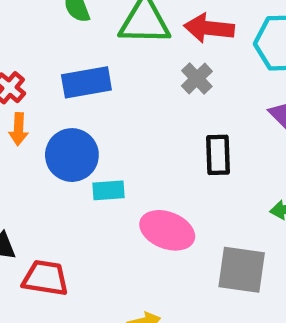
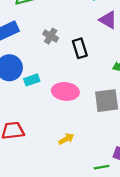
gray cross: (197, 79) -> (51, 36), moved

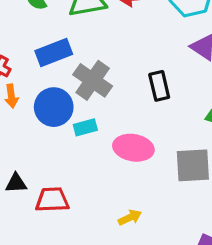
gray cross: (51, 36) -> (93, 80), moved, size x1.6

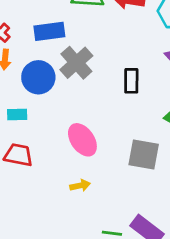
cyan rectangle: (85, 127) -> (17, 114), moved
pink ellipse: (133, 148) -> (82, 140), moved, turned 32

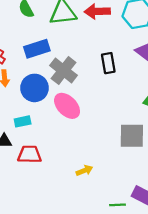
black rectangle: (131, 81) -> (108, 63), moved
pink ellipse: (82, 140) -> (67, 106), moved

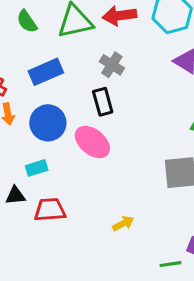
black rectangle: (108, 63) -> (103, 102), moved
gray cross: (64, 70) -> (112, 65), moved, size x0.7

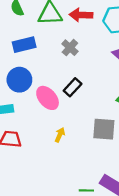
black rectangle: (103, 102) -> (73, 87), moved, turned 48
yellow arrow: (123, 224) -> (60, 135), moved, turned -48

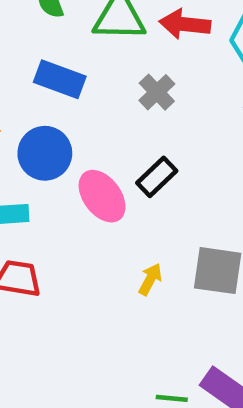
blue rectangle: (24, 45) -> (60, 79), turned 30
yellow arrow: (60, 135) -> (150, 279), moved

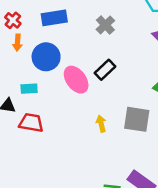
blue rectangle: (60, 79) -> (54, 18), turned -30
yellow arrow: (150, 279) -> (101, 124), turned -42

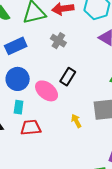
cyan rectangle: (29, 89) -> (19, 107), moved, turned -64
red trapezoid: (31, 123) -> (31, 128), moved

